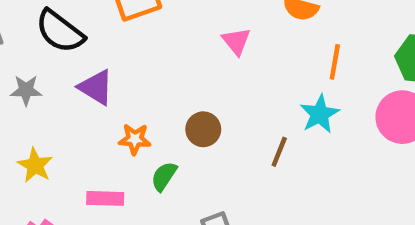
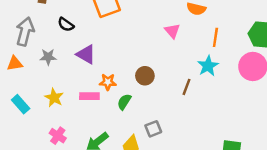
black semicircle: (60, 31) -> (66, 24), size x0.6
pink triangle: (236, 41) -> (172, 31), moved
pink rectangle: (105, 198) -> (89, 96), moved

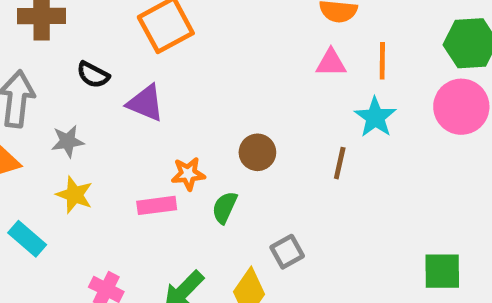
pink triangle: (172, 31) -> (331, 63), moved, turned -42
purple triangle: (86, 54) -> (146, 103), moved
yellow star: (54, 98) -> (74, 195), moved

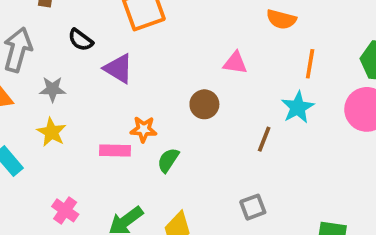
pink triangle: (331, 63) -> (235, 63), moved
brown circle: (257, 152) -> (204, 104), moved
gray square: (287, 252) -> (253, 207), moved

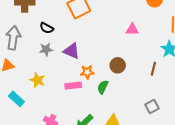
purple triangle: (119, 68) -> (72, 51), moved
gray star: (53, 89) -> (46, 49), moved
brown circle: (204, 104) -> (118, 65), moved

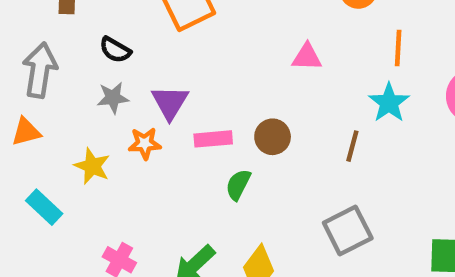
purple triangle: (72, 51) -> (170, 102), turned 36
orange star: (87, 72) -> (145, 143), moved
pink rectangle: (73, 86) -> (213, 139), moved
gray square: (152, 106) -> (348, 230), size x1.5

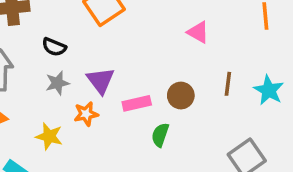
pink triangle: (307, 57) -> (198, 32), turned 35
cyan star: (389, 103) -> (269, 90), moved
brown line: (352, 146) -> (228, 84), moved

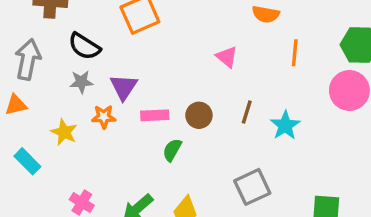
black semicircle: (54, 47) -> (84, 46), size x1.4

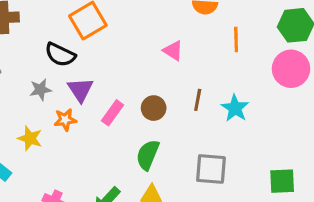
black semicircle: (84, 46) -> (60, 55), moved
pink rectangle: (155, 115) -> (113, 113), turned -45
green semicircle: (172, 150) -> (148, 155), moved, size x1.4
gray square: (252, 187) -> (211, 169), turned 36

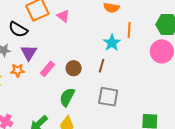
pink triangle: (173, 51) -> (63, 16), moved
cyan star: (235, 108) -> (112, 43), moved
gray square: (211, 169) -> (108, 97), moved

